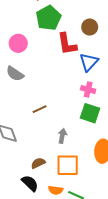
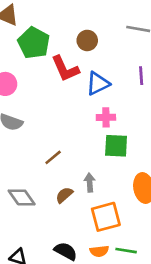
blue triangle: (89, 62) -> (98, 84), turned 36
brown semicircle: (38, 163) -> (64, 195), moved

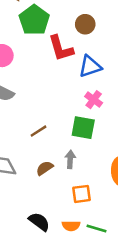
pink cross: (106, 117) -> (94, 100), turned 30
green square: (116, 146) -> (83, 128), moved
orange square: (106, 217) -> (81, 194), size x0.7

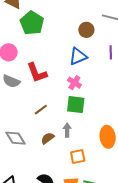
brown circle: (85, 24) -> (86, 30), moved
red L-shape: (61, 48) -> (37, 73), moved
pink cross: (94, 100) -> (74, 83), moved

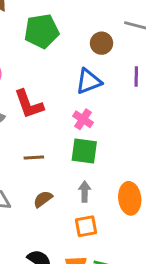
green pentagon: (32, 23) -> (42, 31), moved, turned 30
brown line: (41, 110) -> (34, 157), turned 32
gray arrow: (67, 130) -> (85, 192), moved

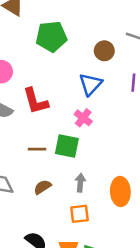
blue triangle: (89, 81) -> (90, 84), turned -30
green square: (84, 151) -> (67, 146), moved

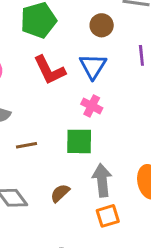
red L-shape: (36, 101) -> (49, 70), moved
brown line: (37, 149) -> (27, 145), moved
gray arrow: (80, 183) -> (102, 180), size x1.5

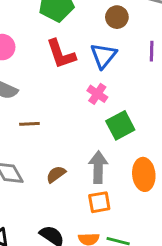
green square: (79, 141) -> (120, 125), moved, turned -36

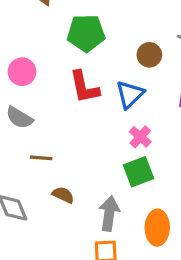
pink cross: (97, 94) -> (140, 137), moved
brown semicircle: (56, 174) -> (63, 195), moved, turned 54

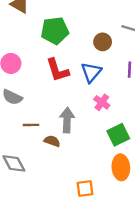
green square: (139, 172) -> (118, 135), moved
brown semicircle: (63, 195) -> (52, 141), moved
gray arrow: (109, 214) -> (67, 120), moved

